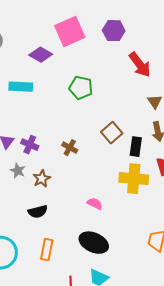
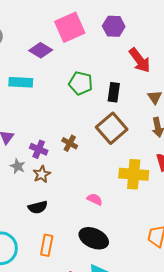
brown square: (112, 133) -> (112, 128), size x1.4
purple cross: (30, 145) -> (39, 149), moved
black rectangle: (136, 147) -> (114, 92), moved

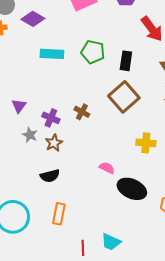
purple diamond: (41, 50) -> (33, 19), moved
cyan rectangle: (21, 82) -> (52, 54), moved
yellow cross: (134, 174) -> (146, 143), size x0.7
black ellipse: (94, 238) -> (132, 189), moved

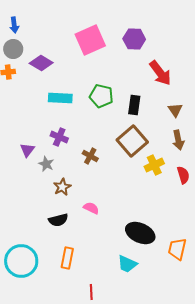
purple cross: (51, 118) -> (59, 137), moved
gray star: (30, 135) -> (46, 164), moved
yellow cross: (146, 143) -> (154, 165), moved, turned -30
pink semicircle: (107, 168) -> (91, 208), moved
cyan trapezoid: (111, 242) -> (127, 264), moved

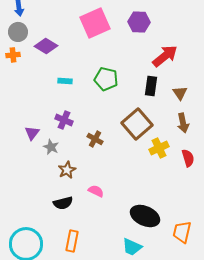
red arrow: (160, 73) -> (165, 56), turned -92
cyan rectangle: (60, 98) -> (65, 81), size x0.6
black rectangle: (134, 105) -> (151, 86), moved

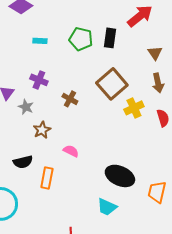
black rectangle: (151, 86) -> (110, 38), moved
black semicircle: (63, 203) -> (23, 162), moved
orange rectangle: (72, 241) -> (47, 178), moved

